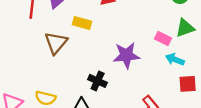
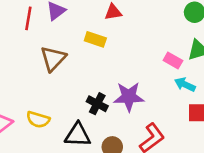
yellow rectangle: (82, 23) -> (95, 39), moved
purple star: (126, 55) -> (129, 97), moved

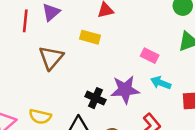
pink rectangle: (173, 60) -> (150, 56), moved
cyan arrow: (185, 85) -> (161, 83), moved

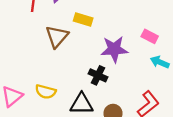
yellow rectangle: (90, 37) -> (83, 19), moved
purple star: (125, 90) -> (114, 49), moved

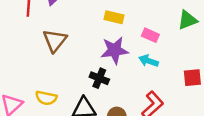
yellow rectangle: (83, 19) -> (114, 17), moved
cyan arrow: (160, 62) -> (149, 61), moved

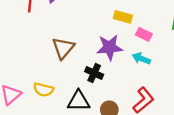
yellow rectangle: (114, 17) -> (123, 17), moved
brown triangle: (55, 41) -> (63, 48), moved

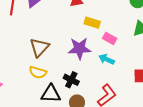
black cross: (94, 73) -> (71, 80), moved
yellow semicircle: (43, 90) -> (38, 72), moved

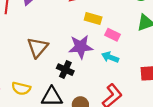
yellow semicircle: (38, 72) -> (21, 88), moved
black cross: (71, 80) -> (65, 70), moved

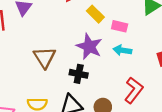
yellow rectangle: (93, 18) -> (95, 14), turned 42
purple star: (81, 47) -> (89, 47), turned -30

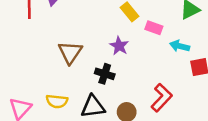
purple star: (89, 47) -> (119, 46), size x0.7
cyan arrow: (122, 50) -> (180, 46), moved

